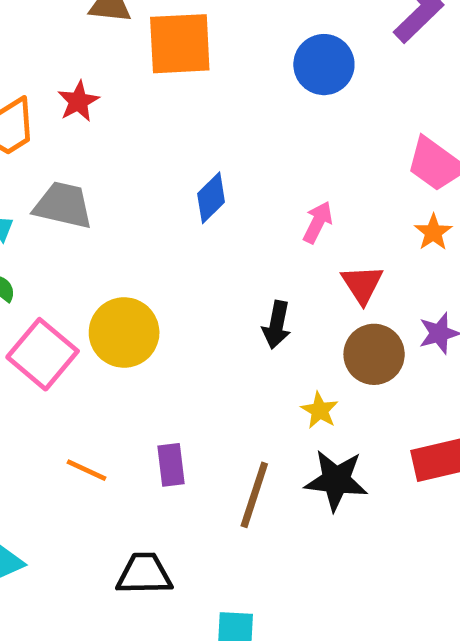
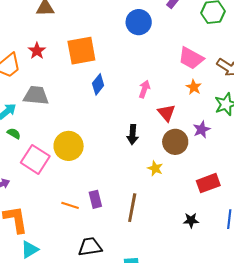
orange square: (180, 44) -> (81, 51), moved
orange line: (87, 470) -> (70, 205), moved
black star: (336, 480) -> (191, 220), moved, size x0.6

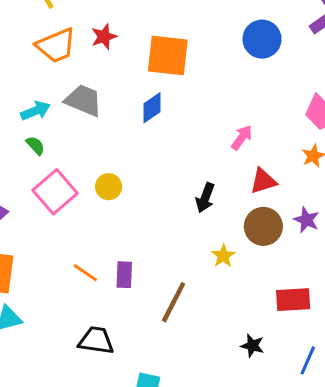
blue diamond: (98, 84) -> (152, 108), moved
red triangle: (166, 113) -> (263, 181), turned 36
purple star: (202, 129) -> (306, 220), turned 30
yellow circle: (69, 146) -> (109, 187), size x0.6

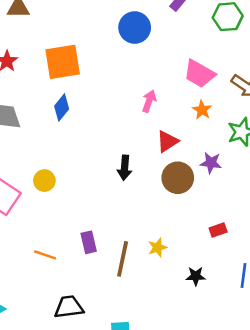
pink arrow: (242, 138) -> (149, 101), moved
yellow star: (223, 256) -> (158, 248), moved, turned 30
purple rectangle: (124, 275) -> (89, 242), moved
red rectangle: (293, 300) -> (218, 230), size x0.6

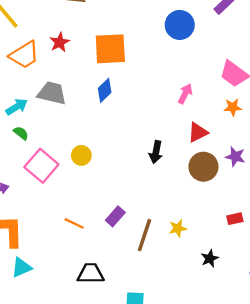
orange star: (202, 110) -> (233, 107), turned 30
purple rectangle: (89, 242) -> (115, 216), turned 48
black star: (196, 276) -> (210, 258), turned -30

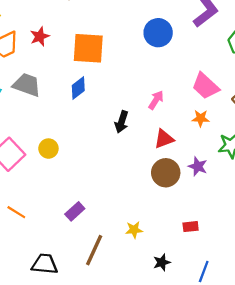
black arrow: (156, 152) -> (122, 122), moved
orange line: (74, 223) -> (16, 212), moved
brown line: (145, 235) -> (94, 250), moved

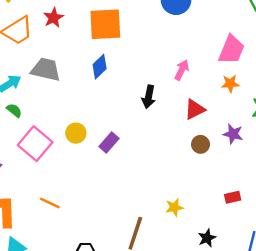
pink trapezoid: (205, 86) -> (232, 50), turned -104
brown circle: (166, 173) -> (201, 144), size x0.6
purple rectangle: (75, 211) -> (109, 143), moved

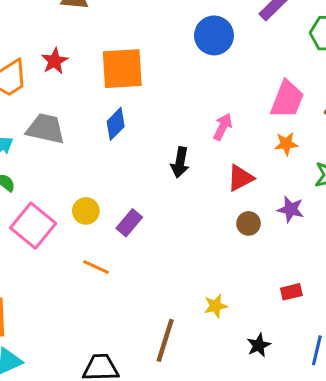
orange line: (50, 203) -> (96, 267), moved

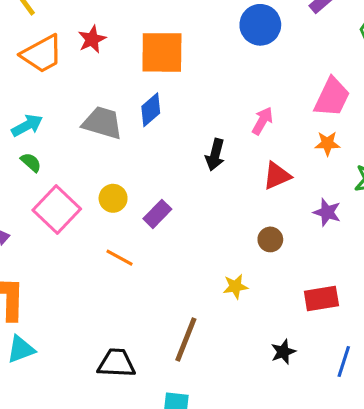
gray trapezoid: (45, 129) -> (102, 123), moved
brown circle: (249, 223) -> (270, 239), moved
red rectangle: (291, 292) -> (321, 298), size x1.5
yellow star: (216, 306) -> (235, 286), moved

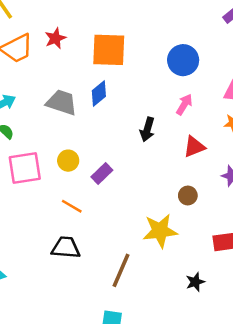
blue circle: (260, 25) -> (183, 60), moved
pink square: (57, 209) -> (25, 168), turned 36
yellow star: (235, 286) -> (160, 231), size x1.8
black trapezoid: (116, 363) -> (66, 248), moved

